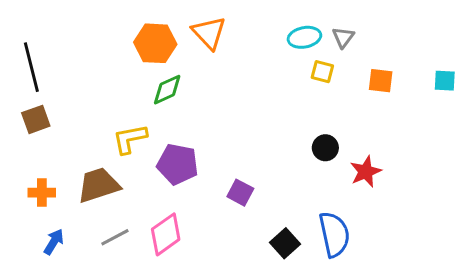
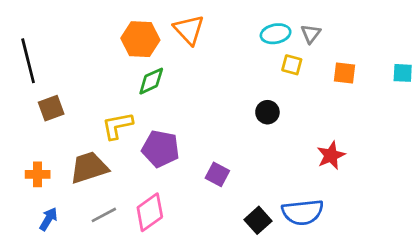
brown square: (36, 119) -> (51, 108), moved
black circle: (325, 148) -> (267, 112), moved
blue semicircle: (334, 234) -> (303, 212), turned 96

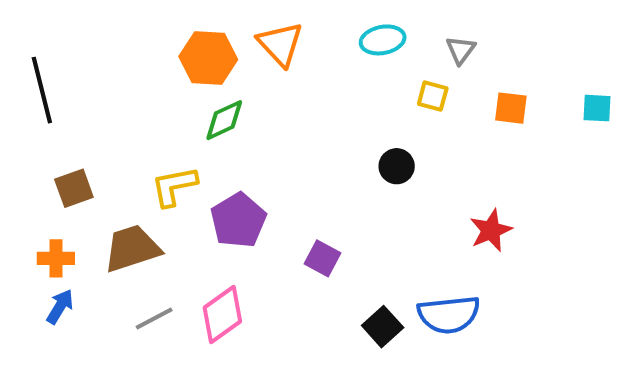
cyan ellipse: (276, 34) -> (383, 40), moved
brown square: (51, 108) -> (74, 188), moved
purple pentagon: (161, 149) -> (238, 220), turned 30
blue arrow: (48, 219) -> (60, 306), moved

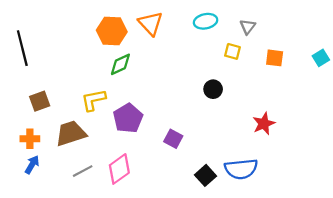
cyan square: (597, 108) -> (321, 58), turned -35

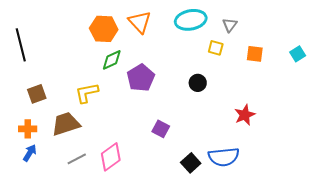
cyan ellipse: (206, 21) -> (191, 20), size x1.4
purple pentagon: (128, 118) -> (141, 78), moved

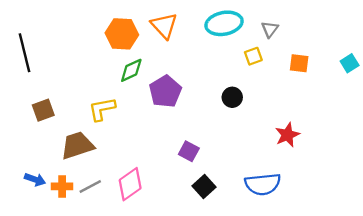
yellow square: (216, 48) -> (253, 56), turned -35
orange cross: (28, 129) -> (62, 186), moved
blue arrow: (30, 153) -> (35, 179), turned 78
black square: (191, 163) -> (204, 186), moved

